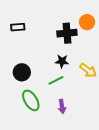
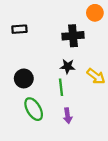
orange circle: (87, 22) -> (95, 13), moved
green line: (56, 80) -> (61, 87), turned -70

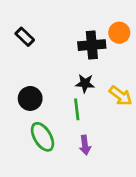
orange circle: (95, 13) -> (119, 33), moved
black rectangle: (19, 29) -> (25, 37), turned 48

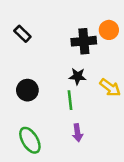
green ellipse: (42, 137) -> (30, 140), moved

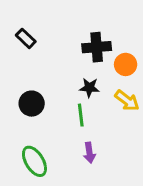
orange circle: (109, 30) -> (126, 64), moved

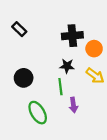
purple arrow: (89, 153) -> (73, 105), moved
green ellipse: (34, 161) -> (38, 113), moved

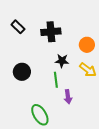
black cross: (72, 36) -> (51, 32), moved
green ellipse: (38, 113) -> (40, 115), moved

